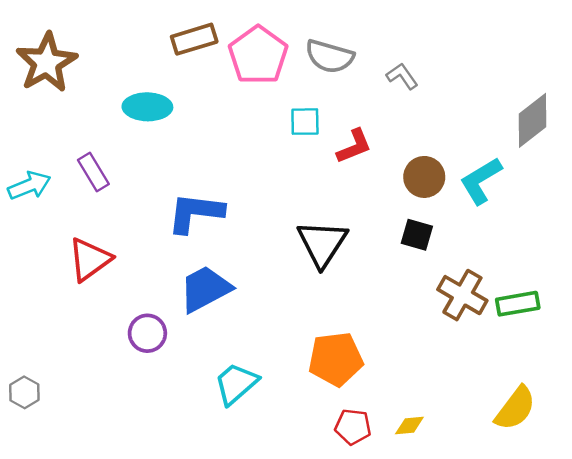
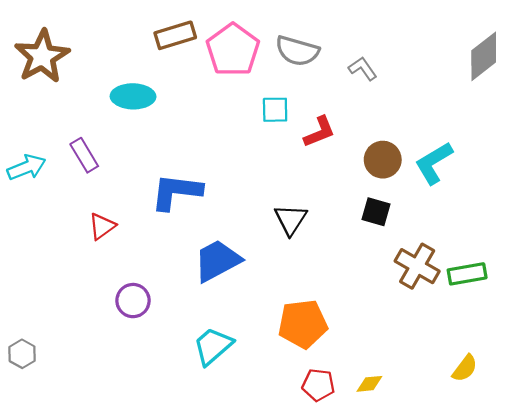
gray diamond: (533, 120) -> (484, 56), moved
black triangle: (322, 243) -> (291, 220), size x0.7
red triangle: (90, 259) -> (102, 226), moved, size x0.7
blue trapezoid: (205, 289) -> (217, 261), moved
yellow semicircle: (515, 408) -> (465, 368), size x0.7

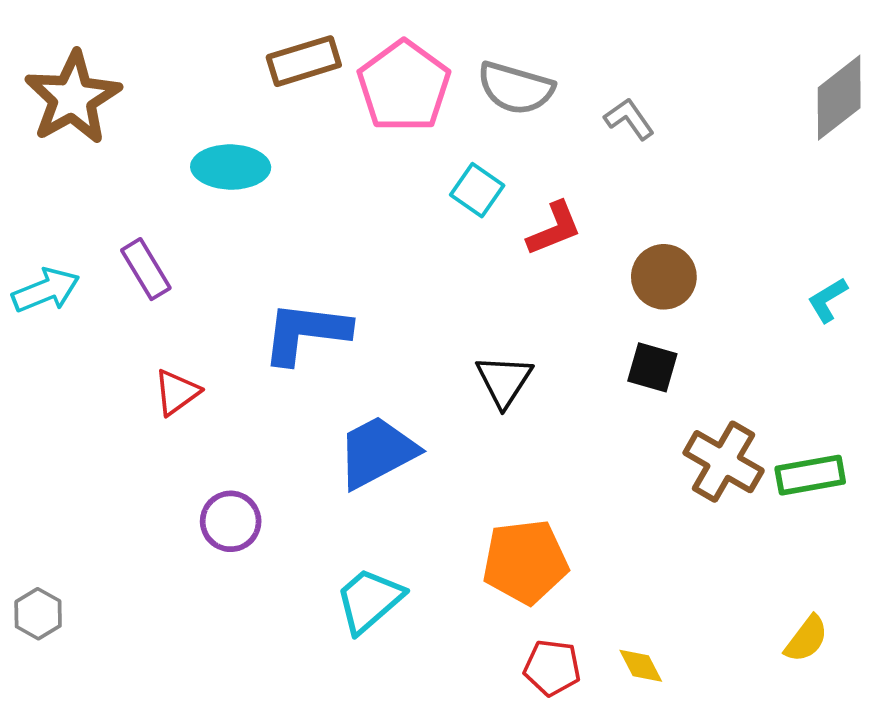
cyan square: (275, 110) -> (477, 190), turned 36
cyan L-shape: (434, 163) -> (828, 300), moved, size x0.6
yellow diamond: (369, 384) -> (641, 666), turned 68

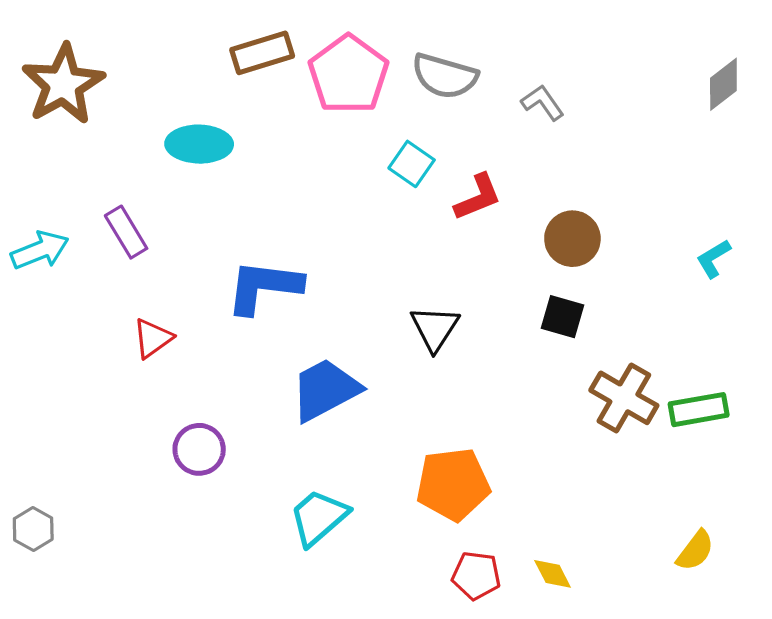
gray diamond: (839, 98) -> (723, 84), size x0.7

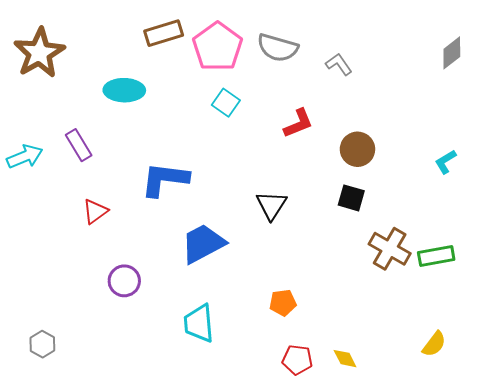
cyan square: (412, 164) -> (226, 103), moved
orange pentagon: (453, 484) -> (283, 303), size x0.6
cyan trapezoid: (319, 517) -> (199, 323), turned -54
gray hexagon: (33, 529) -> (42, 344), moved

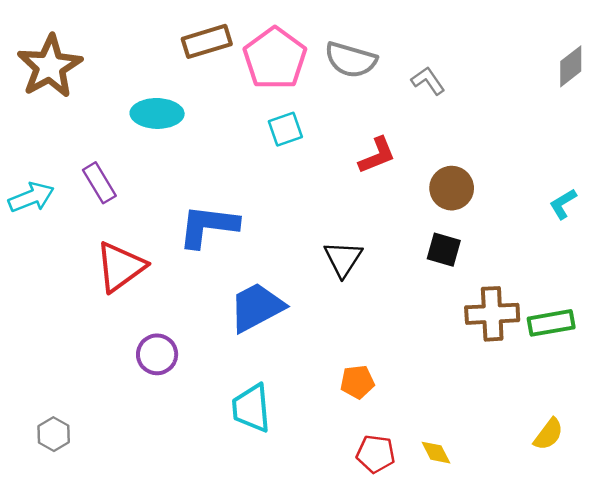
cyan square: (226, 103) -> (285, 129), turned 36
red triangle: (95, 211) -> (120, 267), size x1.6
brown cross: (390, 249) -> (492, 314), turned -33

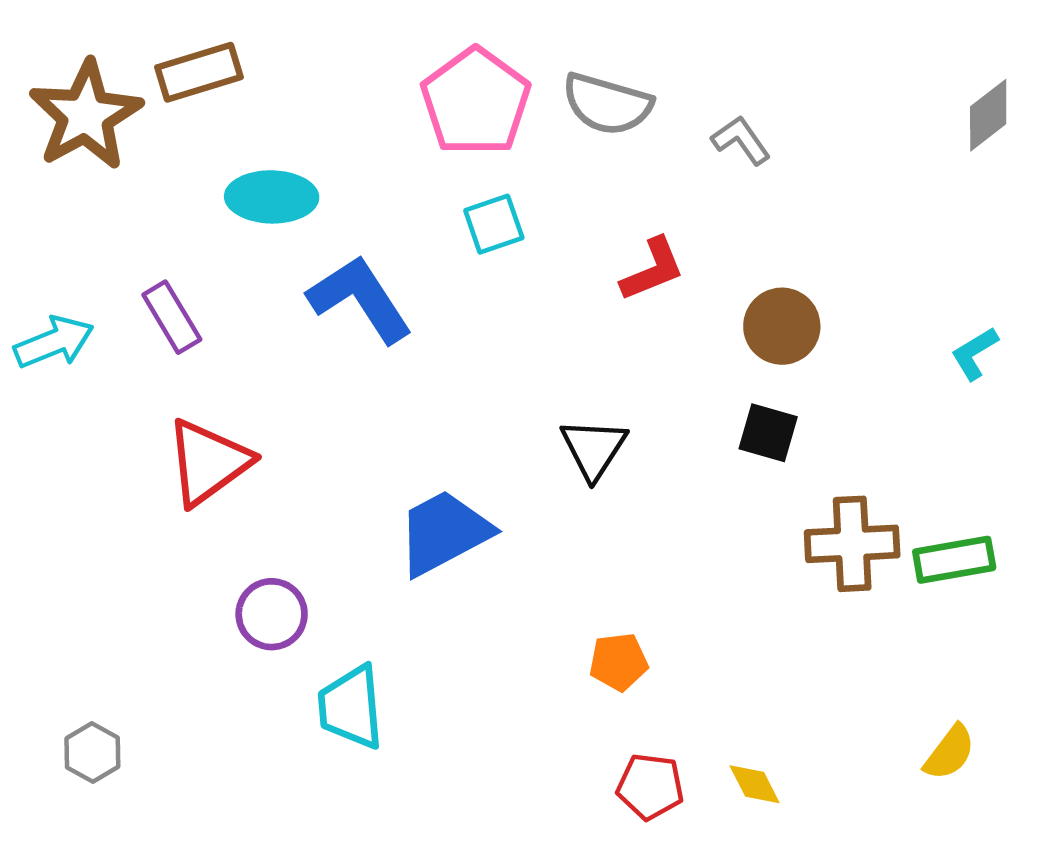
brown rectangle: (207, 41) -> (199, 72), moved
blue L-shape: (208, 226) -> (360, 299), moved, turned 50
cyan trapezoid: (251, 408) -> (351, 707), moved

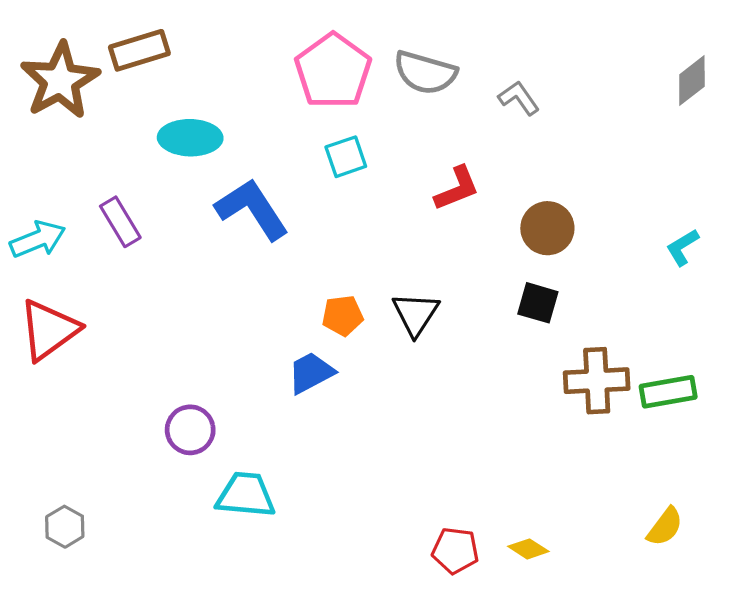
red triangle: (208, 462) -> (49, 330), moved
blue trapezoid: (444, 533) -> (311, 373), size x0.7
orange pentagon: (619, 662) -> (343, 316), moved
cyan trapezoid: (351, 707) -> (246, 495), turned 100
yellow diamond: (755, 784) -> (528, 549), turned -30

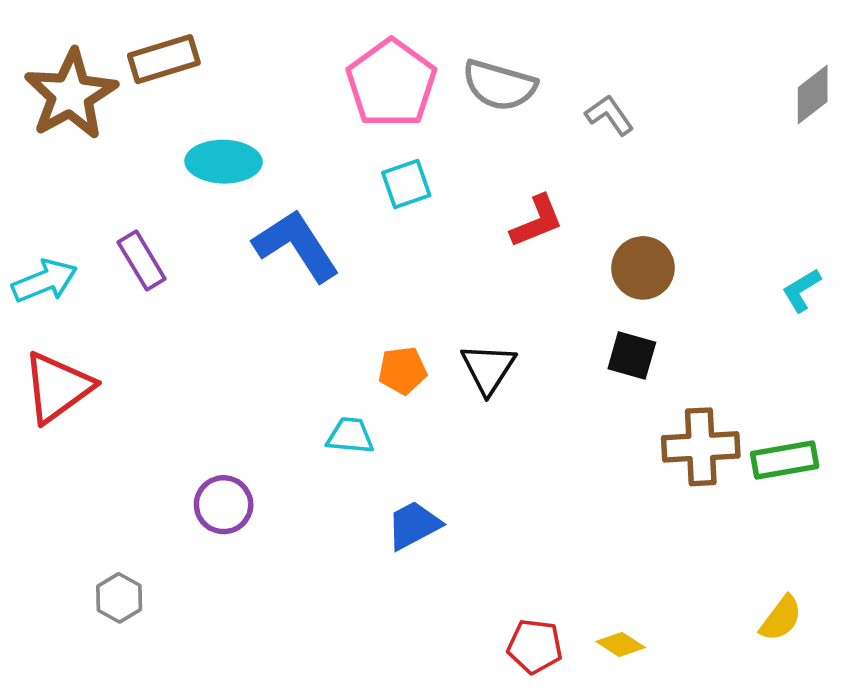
blue trapezoid: (311, 373) -> (414, 525), moved
cyan trapezoid: (246, 495) -> (350, 436), moved, size x0.7
gray hexagon: (65, 527) -> (119, 598), moved

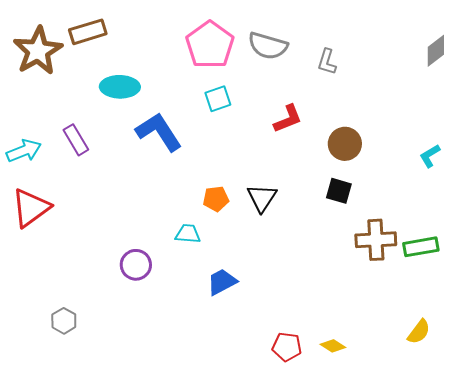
gray L-shape: (609, 115) -> (327, 62), turned -128
purple circle: (224, 505) -> (136, 265), moved

